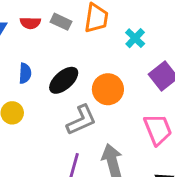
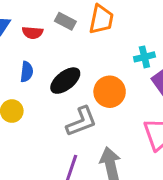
red semicircle: (30, 23) -> (33, 33), moved
cyan cross: (135, 38) -> (144, 57), moved, turned 30

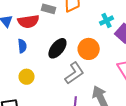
red semicircle: (33, 33) -> (28, 21), size x1.5
blue semicircle: (27, 72) -> (22, 46), moved

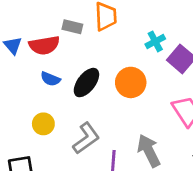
blue semicircle: (22, 46) -> (50, 79), moved, turned 120
gray L-shape: (74, 73) -> (86, 138), moved

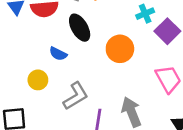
blue semicircle: (50, 79) -> (58, 54), moved
black ellipse: (86, 83) -> (80, 28), moved, turned -72

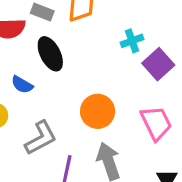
orange circle: (120, 49) -> (98, 111), moved

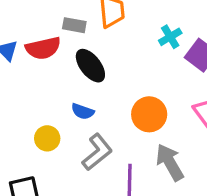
blue semicircle: (22, 85) -> (83, 111), moved

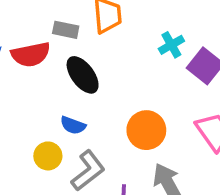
yellow circle: (47, 138) -> (48, 156), moved

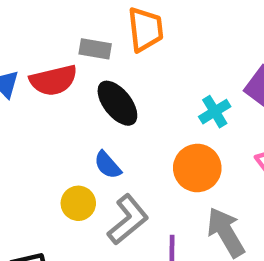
cyan cross: (171, 45) -> (215, 112), moved
blue semicircle: (73, 125) -> (108, 165), turned 30

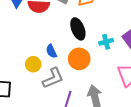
black ellipse: (117, 103) -> (78, 29), moved
orange circle: (197, 168) -> (79, 59), moved

